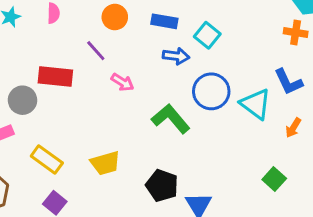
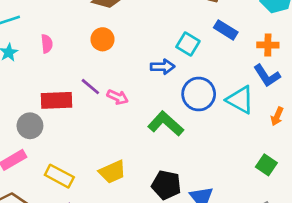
blue rectangle: (164, 21) -> (226, 30), moved, turned 30
orange cross: (296, 33) -> (268, 45), moved
purple line: (96, 51) -> (90, 87), moved

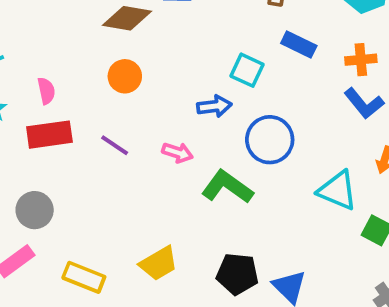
pink arrow: (118, 97) -> (177, 153), moved
red rectangle: (57, 100) -> (49, 135), moved
cyan triangle: (240, 100) -> (338, 190), moved

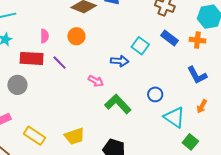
orange cross: (361, 60) -> (197, 40), moved
pink semicircle: (46, 91) -> (44, 36), moved
blue circle: (270, 140) -> (155, 94), moved, size x0.6
purple line: (115, 145) -> (59, 63), moved
gray circle: (35, 210) -> (17, 85), moved

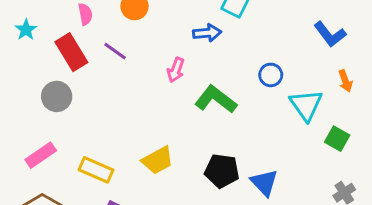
red rectangle: (32, 58) -> (71, 52), turned 65
pink arrow: (96, 81) -> (176, 70), turned 91
orange arrow: (202, 106) -> (345, 81), turned -40
cyan triangle: (174, 117) -> (306, 105), turned 30

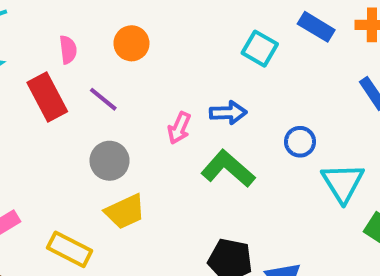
blue arrow: (207, 33) -> (228, 113), moved
gray circle: (57, 96) -> (110, 161), moved
yellow trapezoid: (158, 160) -> (125, 212), moved

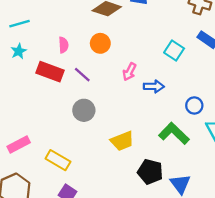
red rectangle: (47, 97) -> (50, 72), turned -45
pink arrow: (179, 128) -> (129, 72), moved
green L-shape: (228, 169) -> (174, 133), moved
yellow trapezoid: (125, 212) -> (122, 141), moved

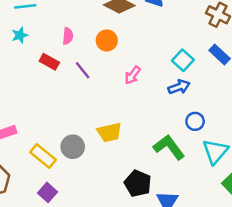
red rectangle: (50, 72) -> (49, 62), size x0.7
blue arrow: (154, 86) -> (179, 87), moved, turned -30
gray circle: (84, 110) -> (73, 147), moved
yellow trapezoid: (122, 141) -> (109, 132), moved

